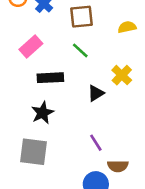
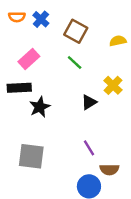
brown square: (82, 17) -> (76, 31), turned 35
black rectangle: (50, 78) -> (19, 88), moved
black star: (43, 113) -> (40, 107), moved

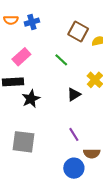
blue cross: (41, 19) -> (32, 22), turned 32
brown square: (76, 31) -> (78, 32), moved

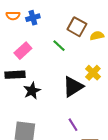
green line: (61, 60) -> (59, 46), moved
black triangle: (74, 95) -> (73, 87), size x1.6

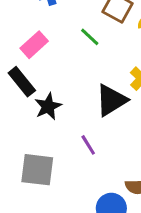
black rectangle: (15, 75) -> (22, 82), turned 54
purple line: (73, 125) -> (88, 145), moved

